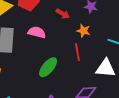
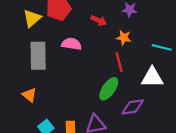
green ellipse: (48, 67) -> (109, 89), moved

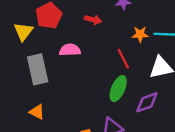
orange star: (124, 38) -> (140, 34), moved

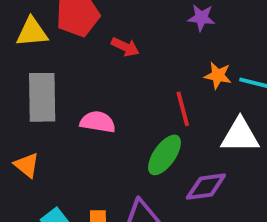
red arrow: (93, 20) -> (125, 47), moved
yellow triangle: (23, 32) -> (32, 32), turned 36
pink semicircle: (70, 50) -> (98, 122), moved

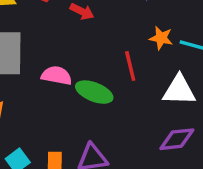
green ellipse: (164, 155) -> (94, 92), moved, turned 75
purple diamond: (206, 187) -> (177, 139), moved

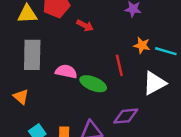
white triangle: (179, 90) -> (154, 83), turned -30
purple diamond: (177, 139) -> (126, 116), moved

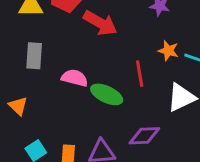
red arrow: (85, 25) -> (100, 23), size x1.6
gray rectangle: (32, 55) -> (34, 56), size x0.7

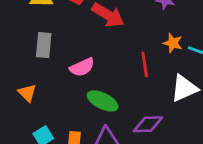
pink semicircle: (75, 78) -> (82, 67), turned 140
green ellipse: (107, 94) -> (103, 101), moved

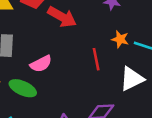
green ellipse: (103, 101) -> (23, 88), moved

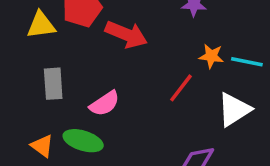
red line: (96, 59) -> (181, 88), turned 55

